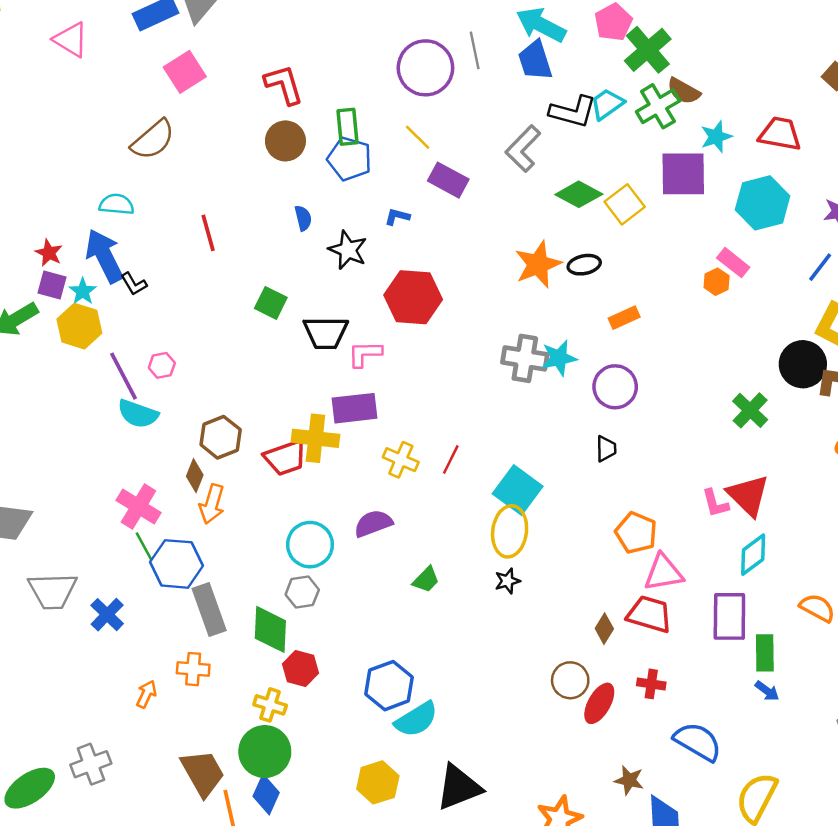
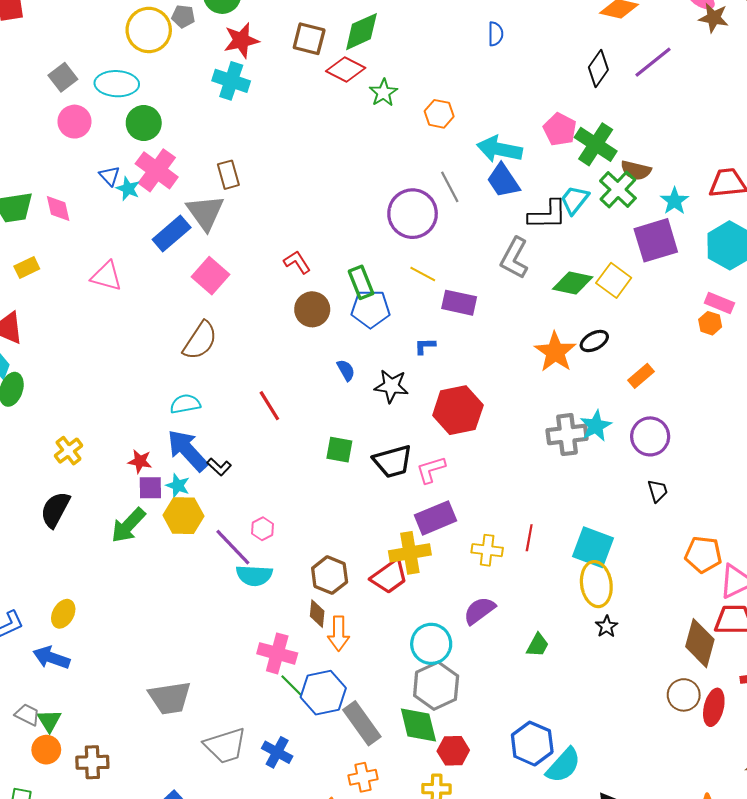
red L-shape: (284, 85) -> (297, 262), size x0.7
gray hexagon: (302, 592) -> (436, 686), size x1.6
brown diamond: (604, 629) -> (700, 643), size x1.8

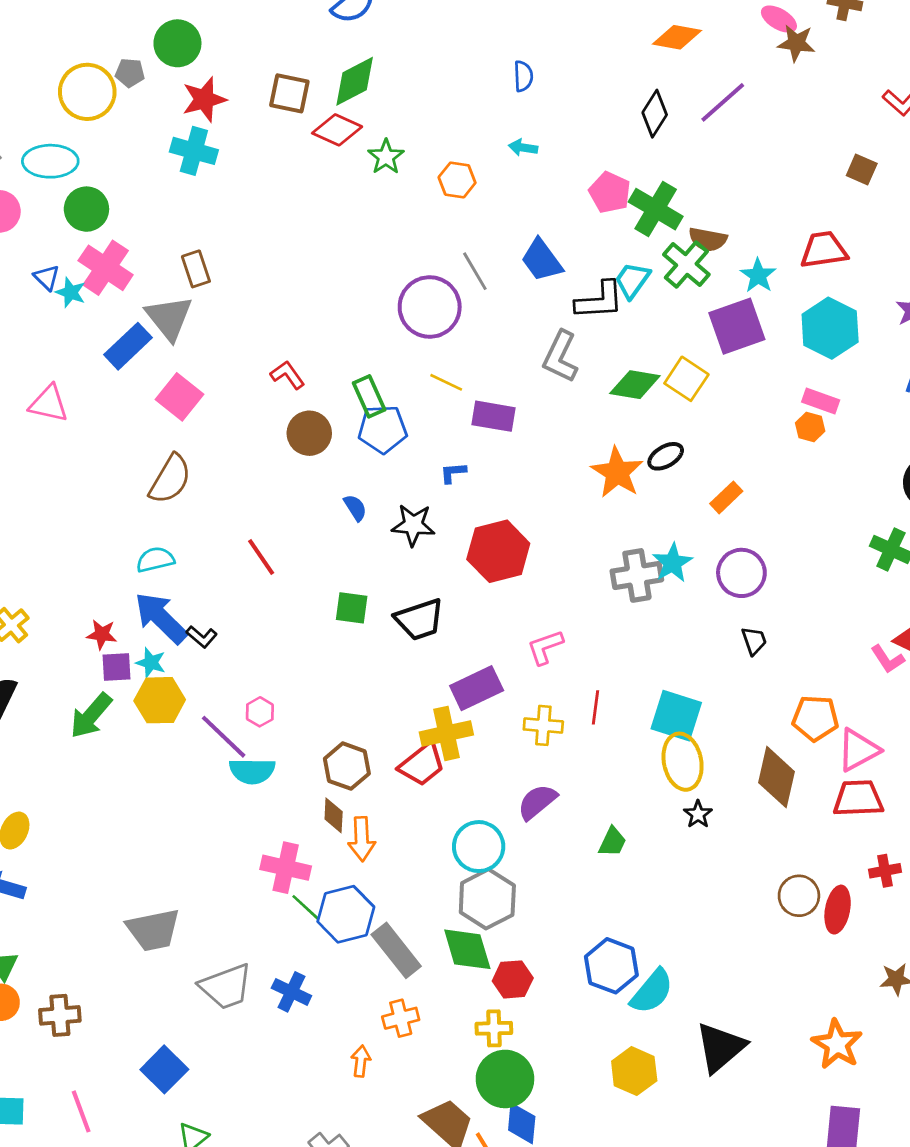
cyan arrow: (500, 149) -> (523, 148), moved, size x0.5
pink L-shape: (431, 470) -> (545, 647), moved
brown diamond: (700, 643) -> (777, 777), moved

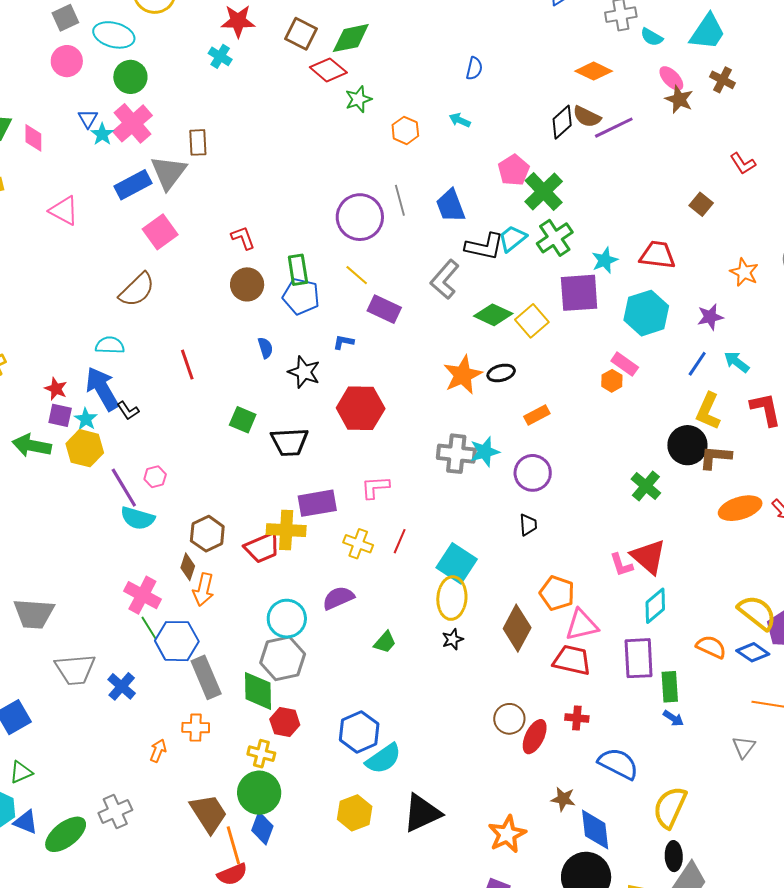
cyan cross: (194, 151) -> (220, 56), size x0.7
brown semicircle: (708, 239) -> (587, 117), moved
green arrow: (91, 716) -> (32, 446), turned 45

